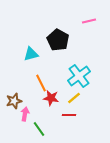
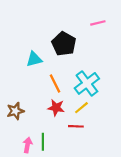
orange line: (41, 83) -> (55, 83), moved
pink arrow: (25, 114) -> (27, 145), moved
green line: (39, 129) -> (43, 142), turned 35

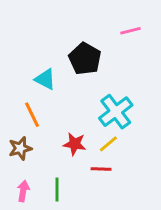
cyan triangle: (34, 59) -> (45, 79), turned 42
orange line: (55, 83) -> (32, 115), moved
pink arrow: (27, 145) -> (23, 191), moved

